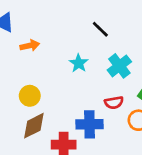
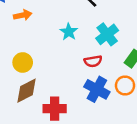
red semicircle: (114, 103) -> (93, 61), moved
blue cross: (89, 124) -> (97, 89), moved, turned 30

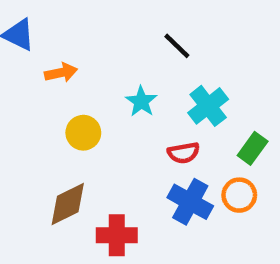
yellow circle: (23, 62) -> (83, 133), moved

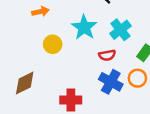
cyan star: (141, 102) -> (84, 27), size x1.5
brown diamond: (68, 204) -> (25, 83), moved

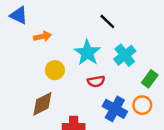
red semicircle: (107, 55) -> (96, 81), moved
brown diamond: (25, 83) -> (42, 104), moved

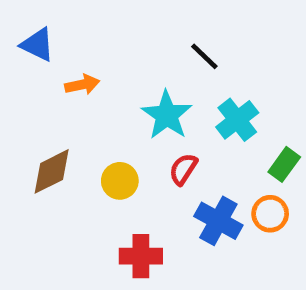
yellow circle: (55, 70) -> (120, 181), moved
red semicircle: (96, 81) -> (183, 169), turned 133
brown diamond: (42, 104) -> (52, 171), moved

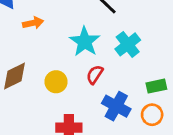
green rectangle: (284, 164) -> (156, 86), moved, turned 42
orange circle: (270, 214) -> (152, 115), moved

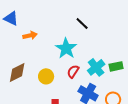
cyan cross: (128, 44) -> (96, 67), moved
green rectangle: (156, 86) -> (116, 66), moved

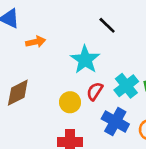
yellow circle: (46, 76) -> (70, 102), moved

